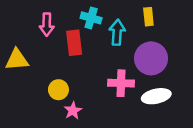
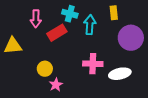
red rectangle: (74, 43) -> (57, 33), turned 66
purple circle: (151, 58) -> (131, 38), moved

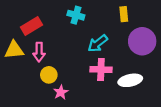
pink arrow: (36, 19) -> (39, 52), moved
cyan arrow: (90, 25) -> (98, 43), moved, turned -132
red rectangle: (57, 33) -> (31, 26), moved

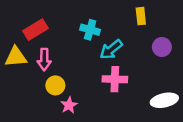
cyan cross: (76, 15) -> (90, 30), moved
purple circle: (142, 41) -> (162, 47), size x0.6
white ellipse: (130, 80) -> (164, 100), moved

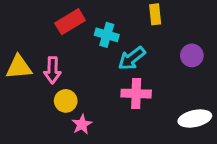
yellow rectangle: (141, 16) -> (155, 14), moved
red rectangle: (36, 30) -> (70, 22), moved

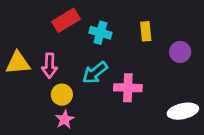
yellow rectangle: (155, 14) -> (146, 31), moved
cyan arrow: (132, 58) -> (95, 73), moved
pink star: (82, 124) -> (65, 119), moved

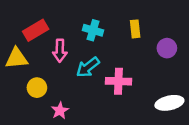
red rectangle: (66, 20) -> (36, 30), moved
pink arrow: (49, 66) -> (60, 51), moved
yellow circle: (62, 95) -> (37, 88), moved

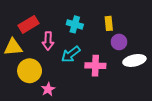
purple circle: (167, 48) -> (119, 42), moved
yellow circle: (37, 88) -> (30, 71), size x1.5
white ellipse: (169, 103) -> (134, 60), moved

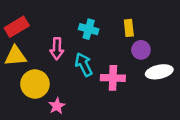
red rectangle: (29, 24) -> (17, 27), moved
cyan arrow: (71, 54) -> (84, 65), turned 102

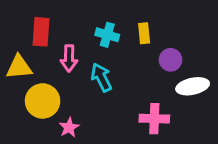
red rectangle: (17, 27) -> (41, 32), moved, turned -55
yellow rectangle: (129, 28) -> (144, 33), moved
pink cross: (113, 78) -> (154, 119), moved

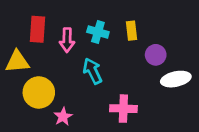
pink arrow: (69, 58) -> (67, 40), moved
pink cross: (154, 119) -> (123, 109), moved

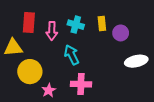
purple circle: (156, 55) -> (121, 33), moved
pink cross: (123, 109) -> (81, 84), moved

